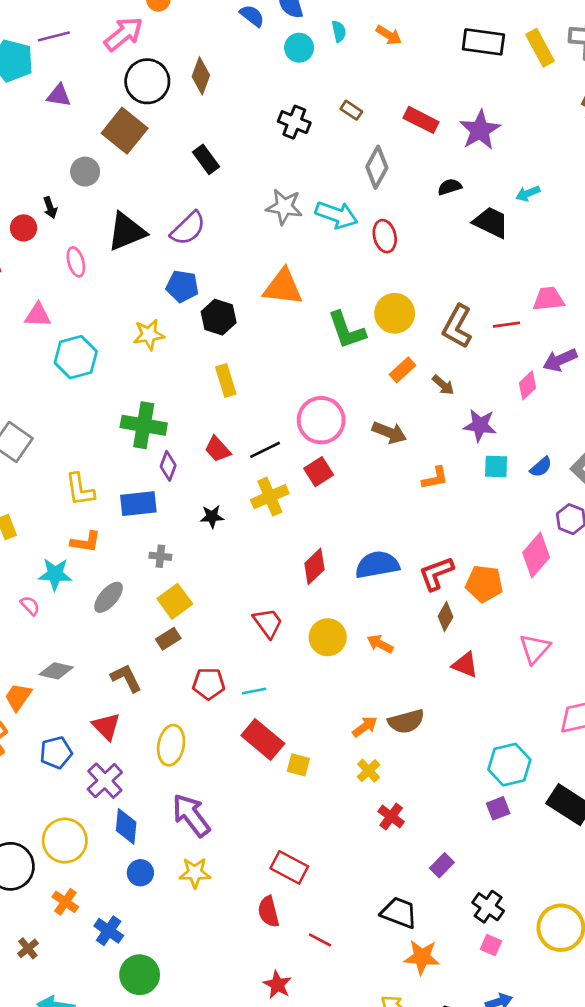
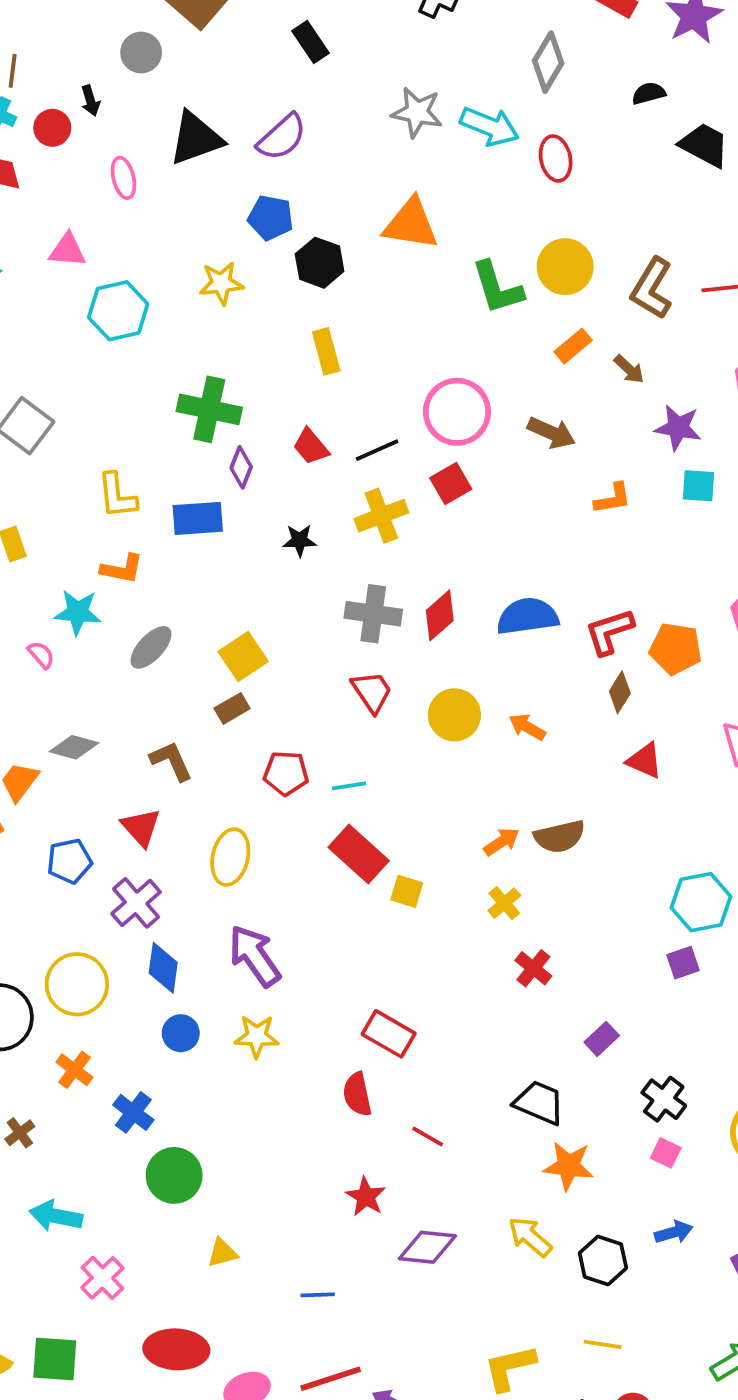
gray cross: (160, 556) -> (373, 614), moved, size x1.8

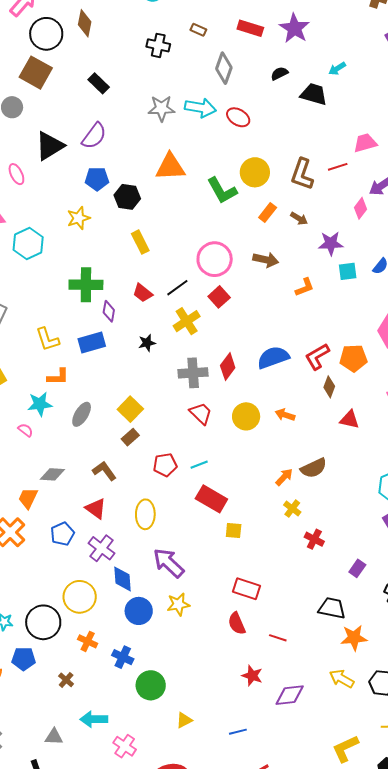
red ellipse: (556, 158) -> (238, 117), turned -35
yellow square: (407, 891) -> (234, 530), moved
blue circle: (181, 1033) -> (139, 611), size x1.4

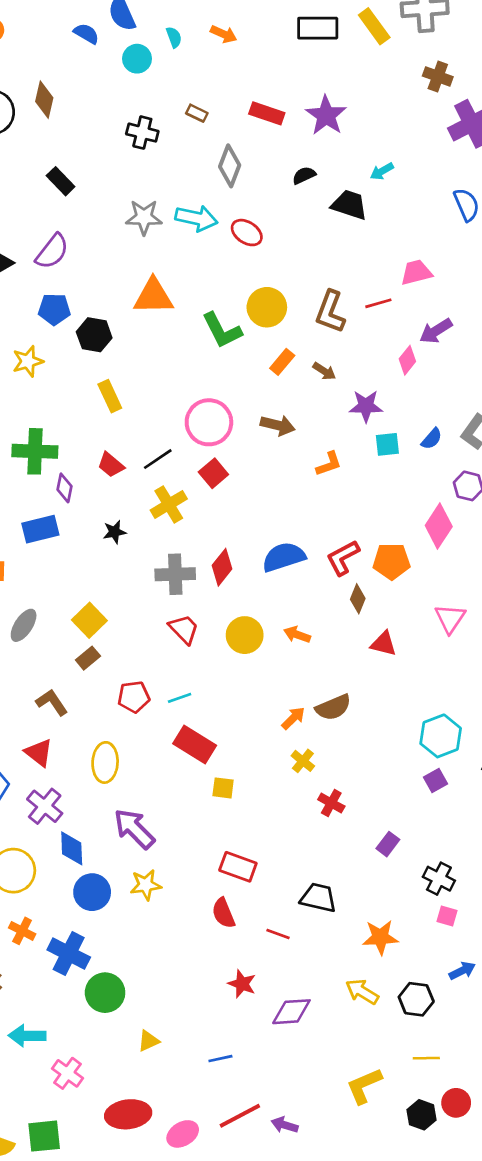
black trapezoid: (332, 608) -> (318, 898), moved
blue cross: (123, 657) -> (69, 953), size x1.4

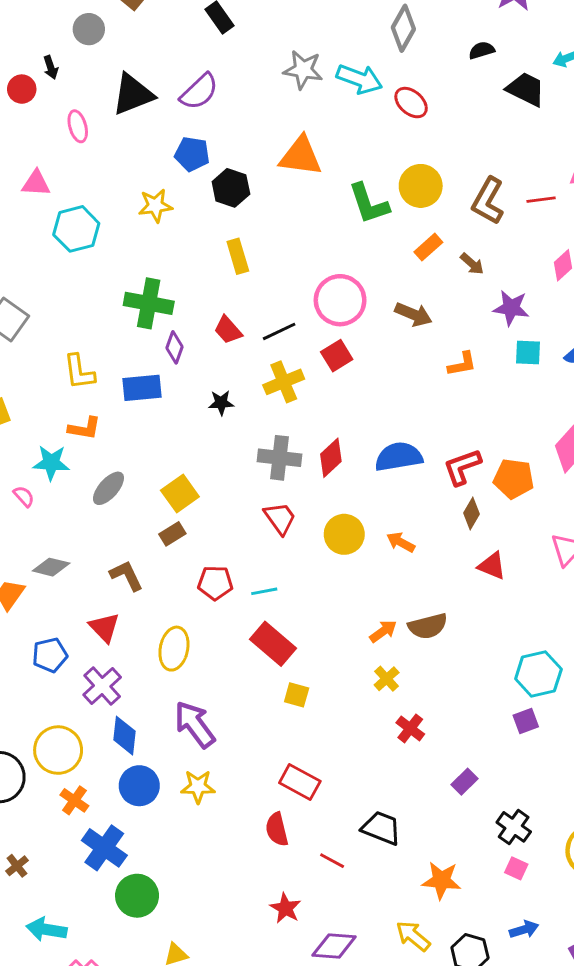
orange cross: (22, 931) -> (74, 800), moved

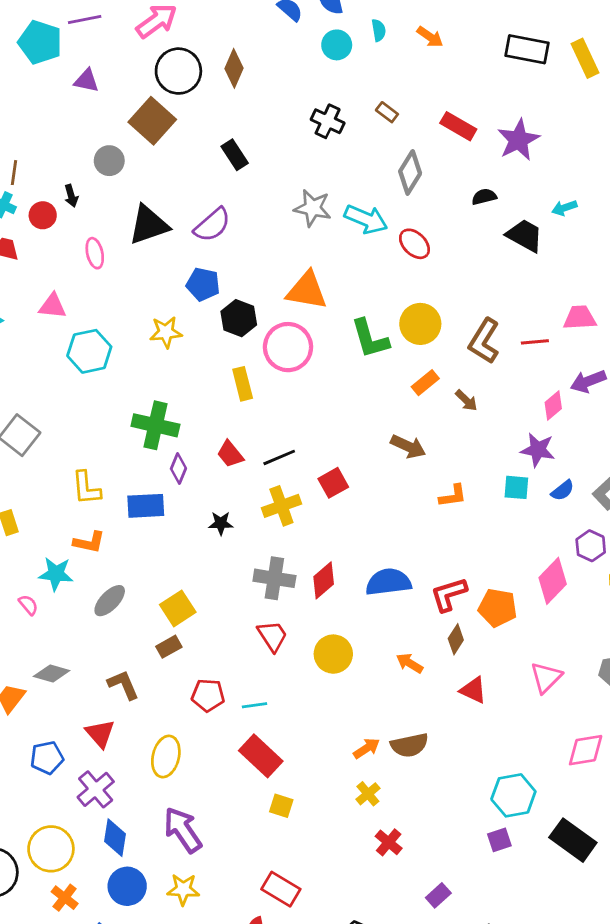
pink circle: (340, 300) -> (288, 347), moved
purple star: (511, 308) -> (538, 450), moved
orange arrow: (401, 542) -> (410, 663), moved

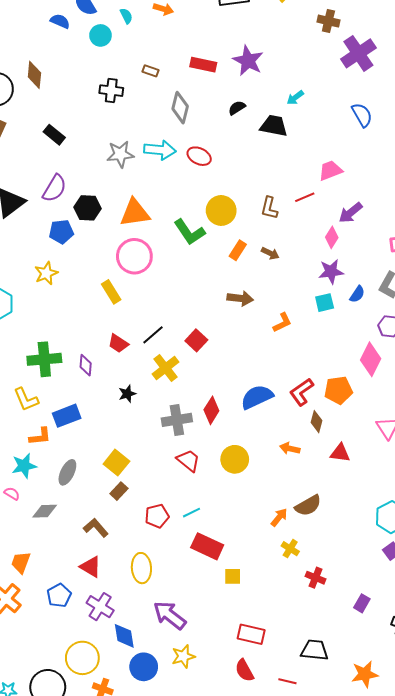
black hexagon: (239, 318) -> (88, 208), moved
brown L-shape: (484, 341) -> (269, 208), size x0.7
green cross: (155, 425) -> (44, 359), moved
blue rectangle: (146, 506) -> (67, 416), moved
gray diamond: (52, 674) -> (45, 511), moved

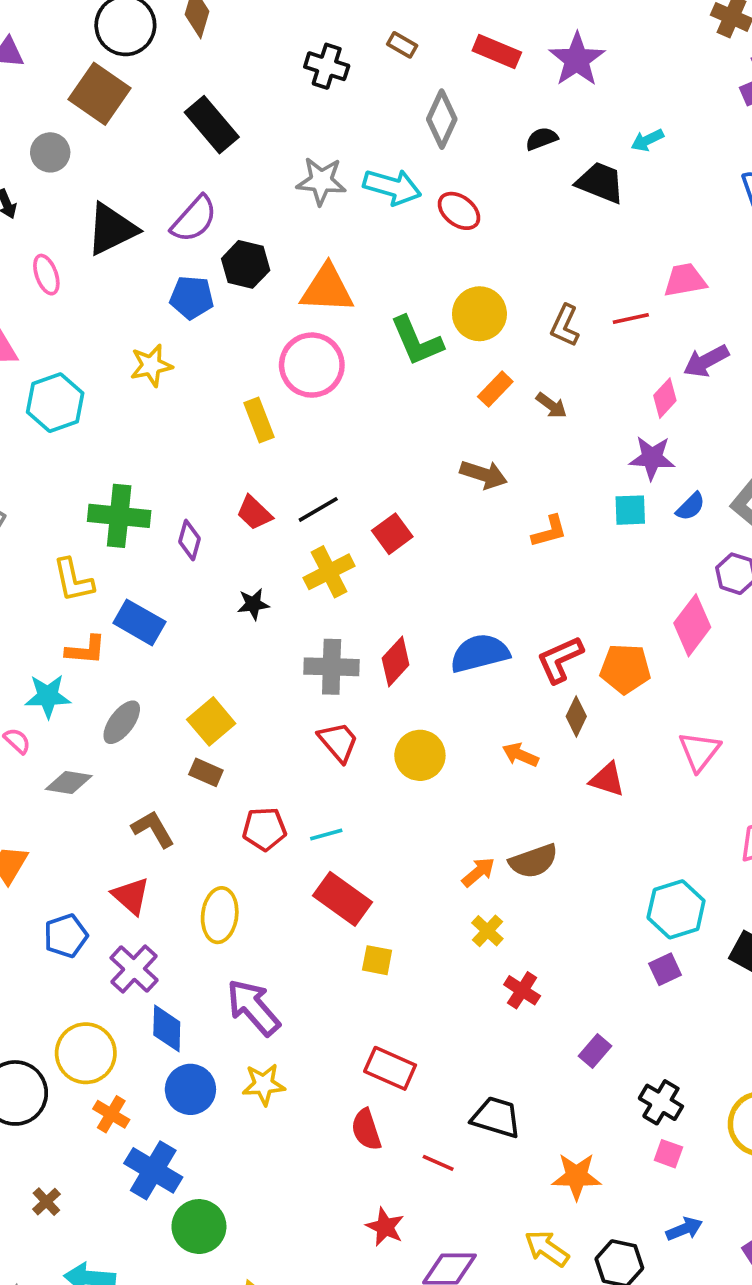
black rectangle: (54, 135) -> (212, 125), size x1.4
blue rectangle: (67, 416) -> (139, 622), turned 40
brown rectangle: (119, 491) -> (206, 772), turned 60

